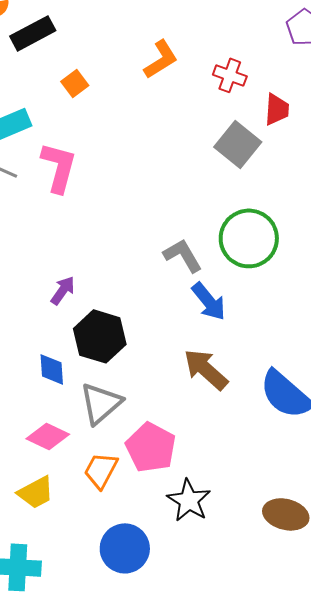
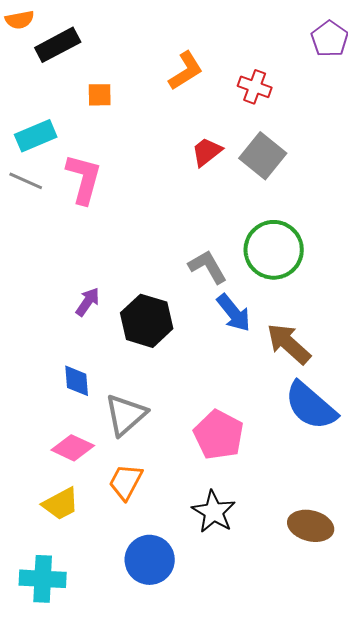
orange square: (75, 83) -> (100, 95), turned 36
red trapezoid: (277, 109) -> (207, 152), moved, turned -132
black hexagon: (100, 336) -> (147, 321), moved
brown arrow: (206, 369) -> (289, 344), moved
pink pentagon: (151, 447) -> (219, 435), moved

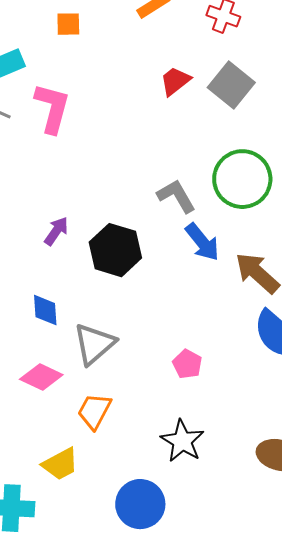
pink pentagon: (219, 435) -> (187, 364), size x0.6
yellow trapezoid: (61, 504) -> (60, 464), moved
blue circle: (150, 560) -> (140, 504), moved

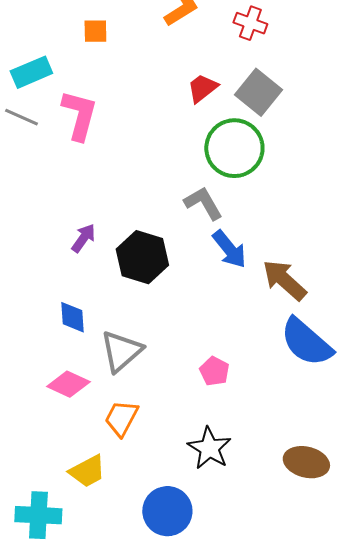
green circle: (242, 179) -> (234, 148), moved

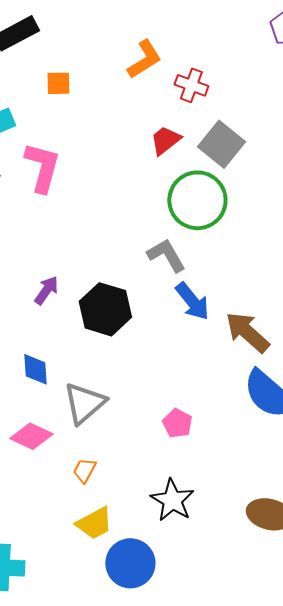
red cross: (250, 23) -> (191, 85), moved
orange trapezoid: (121, 418) -> (84, 470), size x0.7
yellow trapezoid: (87, 471) -> (94, 523), moved

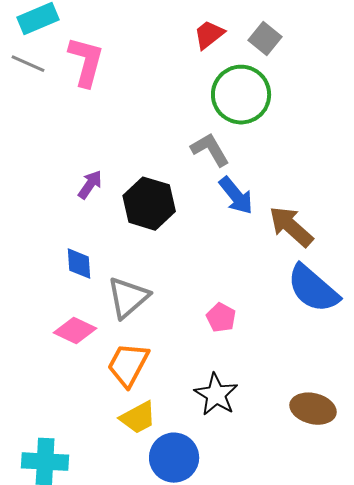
gray square: (221, 144) -> (265, 39), size x0.7
orange trapezoid: (84, 470) -> (128, 365), size x1.8

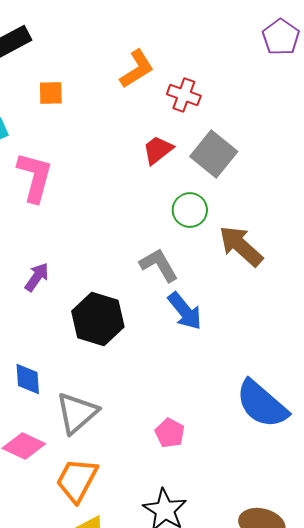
gray square: (265, 39) -> (214, 154), size x1.4
green circle: (241, 95) -> (190, 210), size x0.6
purple arrow: (90, 185) -> (37, 277), moved
brown arrow: (291, 227) -> (241, 246), moved

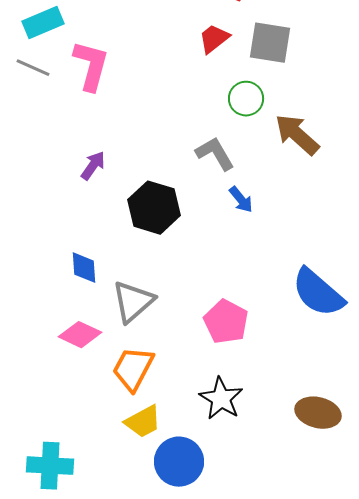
gray square: (214, 154) -> (270, 43), turned -30
blue arrow: (185, 311) -> (241, 200), size x0.7
pink pentagon: (170, 433) -> (226, 322), size x1.5

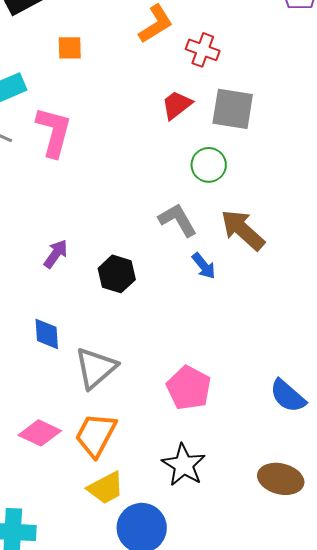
brown arrow: (297, 135) -> (243, 230), moved
purple arrow: (93, 166) -> (56, 254), moved
black hexagon: (154, 208) -> (117, 274), size x0.7
blue semicircle: (318, 293) -> (288, 396), moved, size x0.7
pink diamond: (80, 335) -> (40, 433), moved

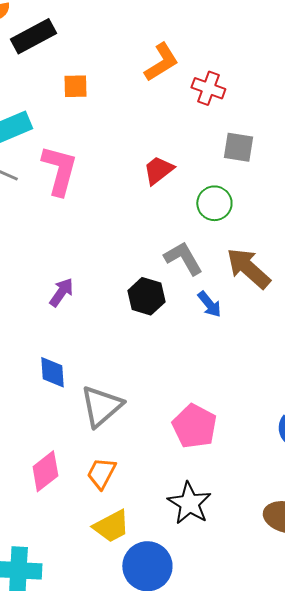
red trapezoid: (177, 105) -> (158, 170), moved
gray square: (233, 109) -> (238, 147), size x0.7
black hexagon: (117, 274) -> (146, 296), moved
pink diamond: (40, 433) -> (45, 471), turned -63
orange trapezoid: (96, 435) -> (101, 473), size x0.7

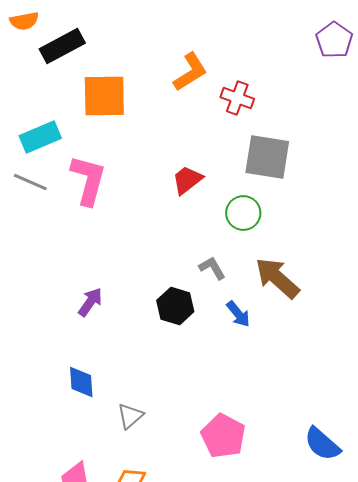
orange square: (75, 86) -> (104, 96), size x1.8
gray square: (238, 147) -> (267, 157), size x1.5
gray L-shape: (183, 258) -> (212, 268), size x0.7
gray triangle: (101, 406) -> (130, 416), size x0.6

